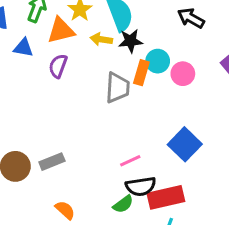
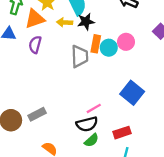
cyan circle: (158, 61) -> (109, 48), moved
black semicircle: (141, 186) -> (87, 124), moved
red rectangle: (166, 197) -> (122, 133), size x0.7

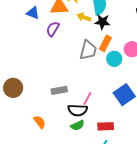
cyan circle: (109, 48) -> (114, 59), moved
pink line: (94, 108) -> (87, 98), turned -48
gray rectangle: (37, 114) -> (59, 90), moved

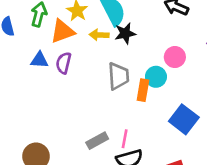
blue triangle: (33, 13) -> (39, 60), moved
orange rectangle: (105, 43) -> (143, 90), moved
pink line: (87, 98) -> (125, 139), moved

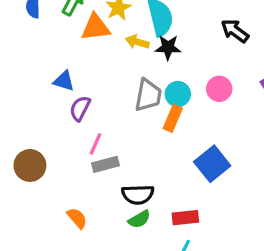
blue triangle: (39, 60) -> (64, 81), moved
purple semicircle: (64, 63) -> (80, 108), moved
cyan circle: (156, 77) -> (178, 94), moved
pink line: (125, 139) -> (95, 144), moved

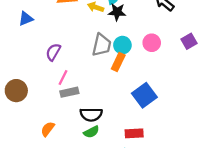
blue triangle: (64, 81) -> (26, 19), moved, turned -42
orange semicircle: (77, 218) -> (48, 129), turned -105
red rectangle: (185, 218) -> (134, 133), moved

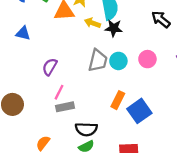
blue triangle: (26, 19) -> (23, 33), turned 35
orange rectangle: (118, 62) -> (118, 100), moved

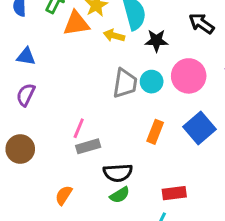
black star: (114, 28) -> (156, 41), moved
pink circle: (147, 59) -> (189, 76), size x1.5
purple semicircle: (50, 67) -> (26, 95), moved
blue square: (139, 111) -> (199, 128), moved

